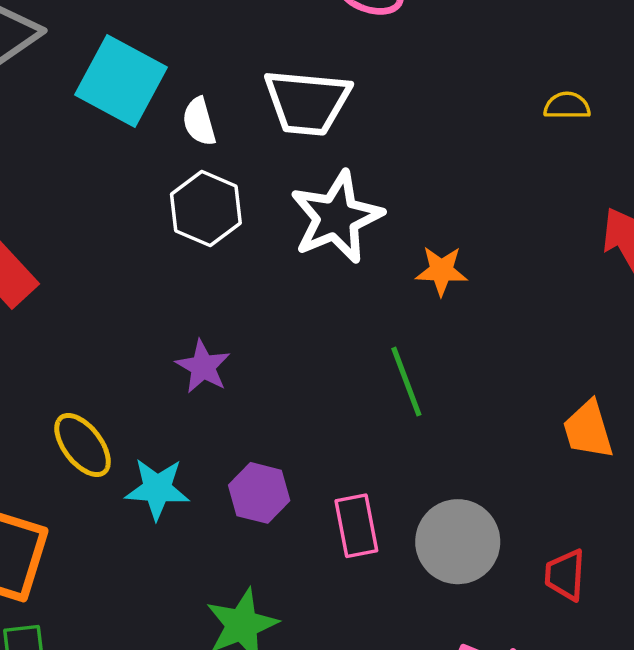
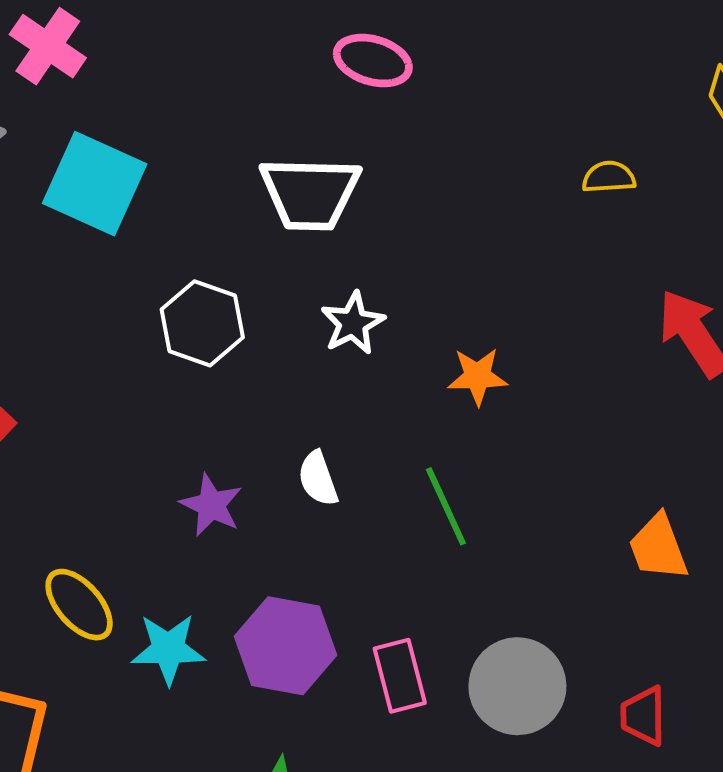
white semicircle: (199, 122) -> (318, 479), moved
white star: (336, 217) -> (353, 323), size x0.6
purple hexagon: (259, 493) -> (286, 646), size x1.4

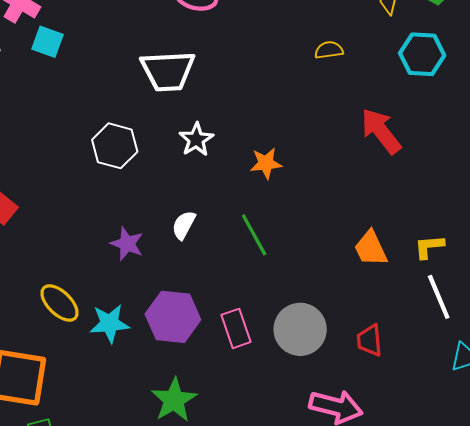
cyan square: (95, 184) -> (47, 42), moved, size x0.6
white semicircle: (318, 479) -> (184, 225), turned 52

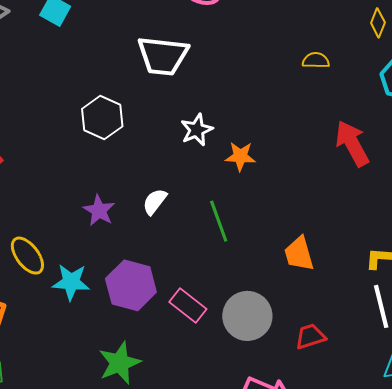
white star: (196, 140) -> (197, 130), moved
orange trapezoid: (371, 248) -> (299, 254), moved
pink rectangle: (236, 328) -> (188, 306), turned -42
red trapezoid: (370, 340) -> (310, 336), turned 68

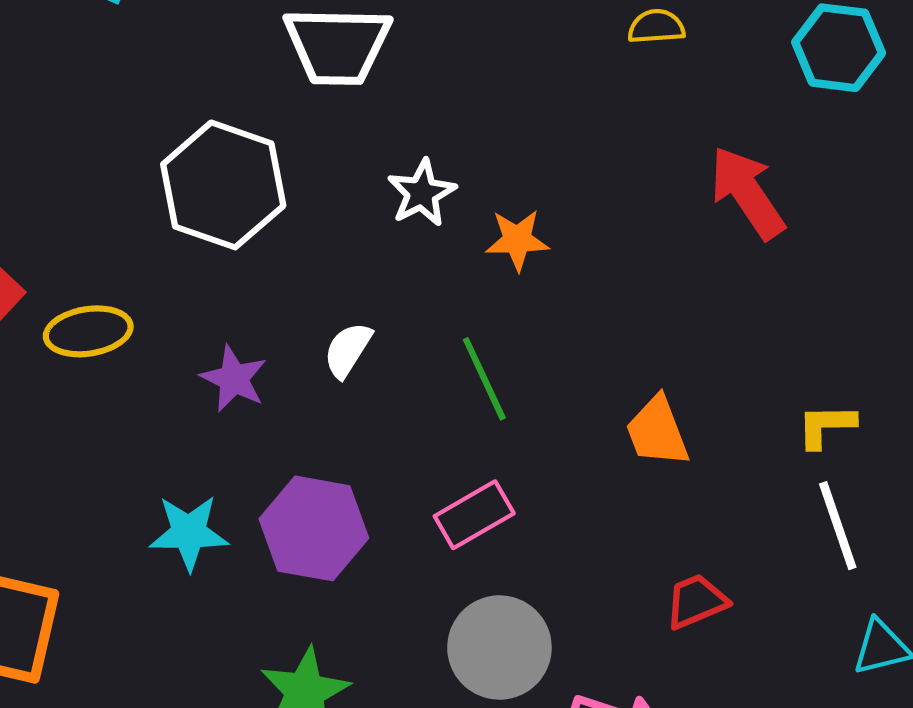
white hexagon: (102, 118) -> (223, 185), size x1.4
yellow ellipse: (27, 256) -> (88, 331), moved, turned -57
pink rectangle: (188, 306) -> (474, 515), moved, turned -63
gray circle: (247, 316) -> (499, 648), moved

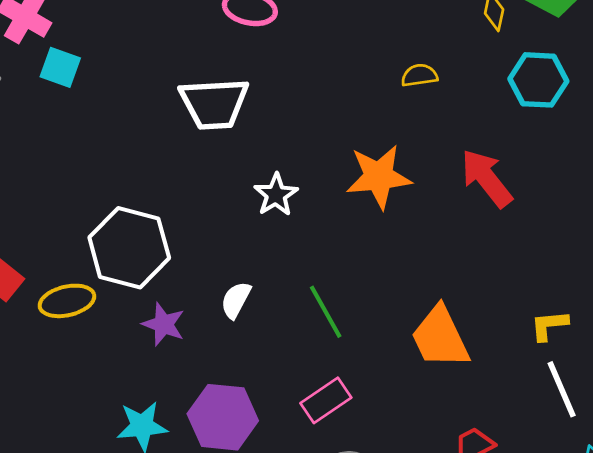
white hexagon: (223, 185) -> (129, 248), moved
orange star: (517, 240) -> (379, 177), moved, size x1.6
orange trapezoid: (657, 431) -> (440, 337), size x1.4

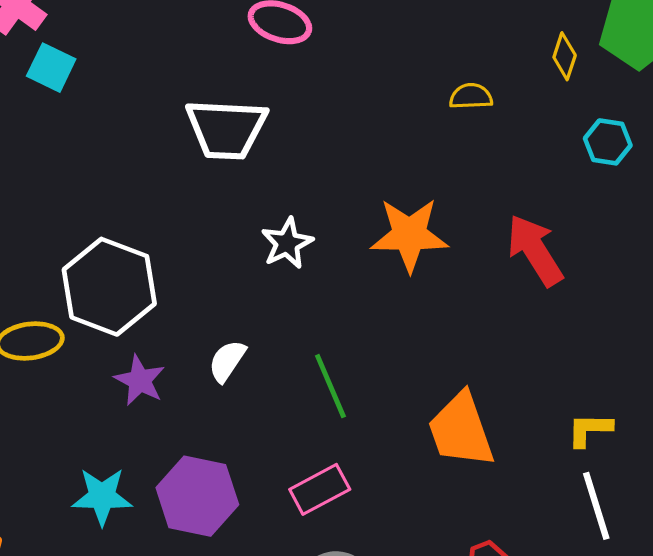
yellow semicircle: (419, 75) -> (471, 96), moved
cyan hexagon: (538, 80) -> (608, 142), size x0.7

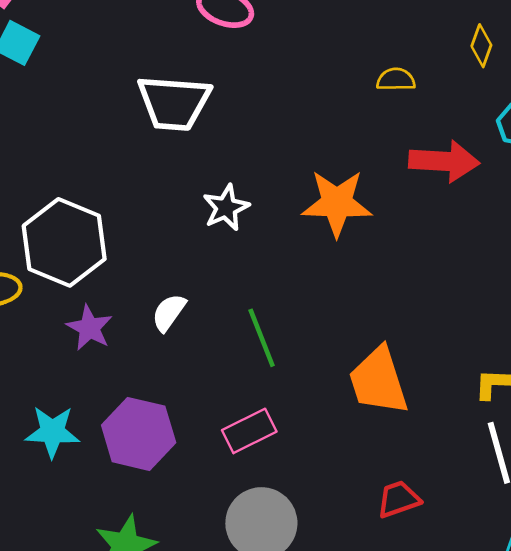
red arrow: (535, 250) -> (444, 161), moved, turned 124

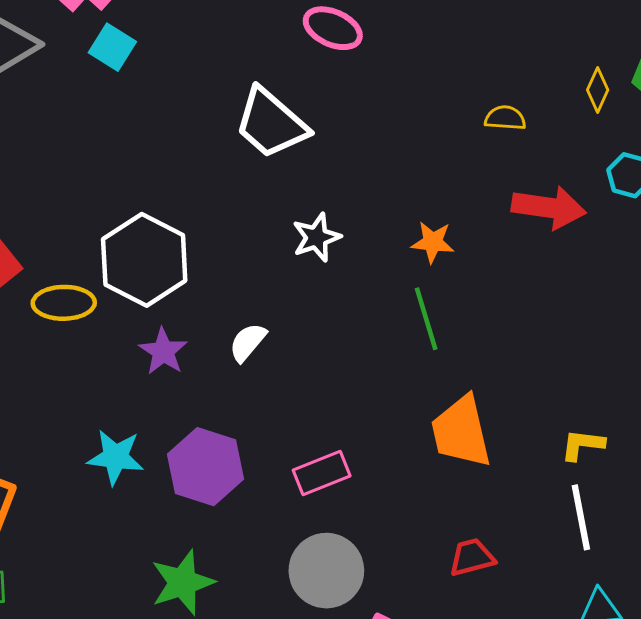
white trapezoid: (174, 103) -> (271, 123), turned 32
orange star: (337, 203) -> (433, 242), size x0.6
green line: (262, 338) -> (426, 319), moved

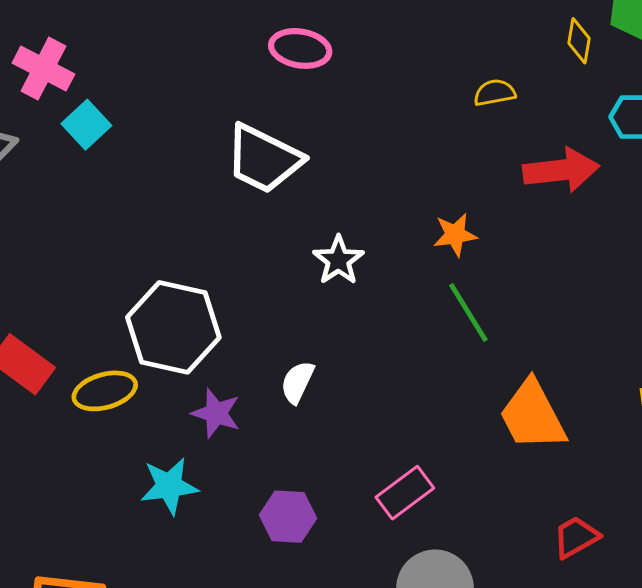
cyan square: (112, 47) -> (86, 125), turned 30
cyan star: (116, 457) -> (169, 486), moved
purple hexagon: (206, 467) -> (288, 517), size x0.7

